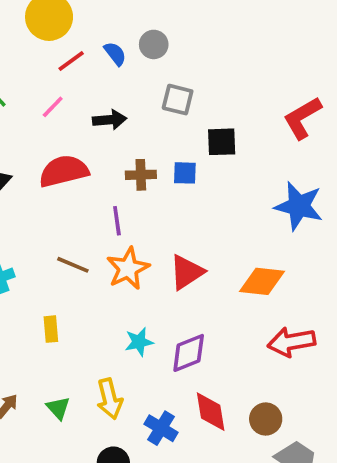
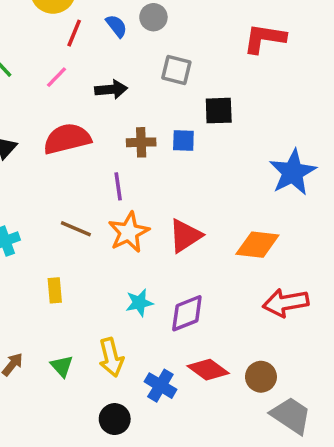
red line: (71, 61) -> (74, 33), turned -32
red L-shape: (302, 118) -> (264, 38), moved, turned 39
blue star: (299, 206) -> (293, 172), turned 30
red diamond: (211, 412) -> (208, 370), turned -45

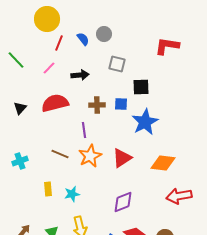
blue star: (293, 172) -> (145, 122), moved
cyan star: (139, 303) -> (72, 194), moved

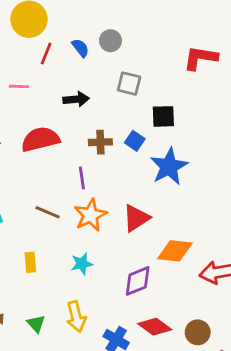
pink line: (49, 68) -> (19, 86), moved, turned 48
blue square: (121, 104) -> (135, 141), turned 32
orange diamond: (163, 163) -> (175, 251), moved
cyan star: (72, 194) -> (82, 264), moved

